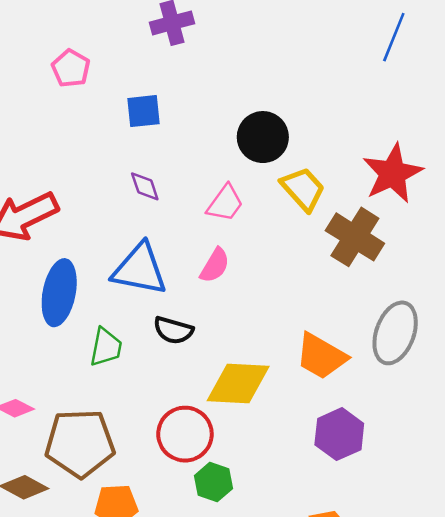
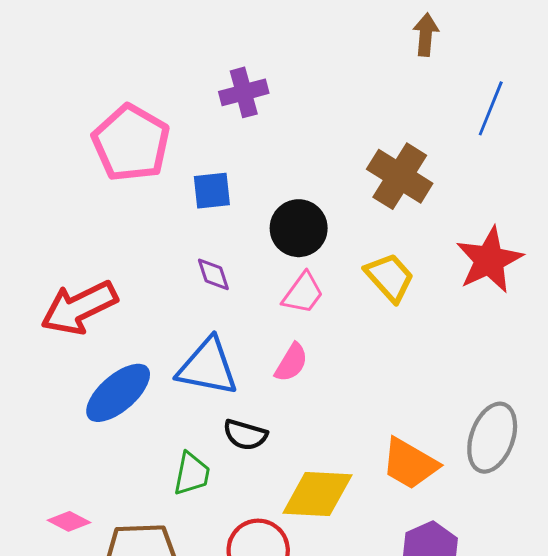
pink pentagon: (71, 68) -> (131, 143), size x1.8
black circle: (263, 137) -> (299, 228), moved
brown cross: (355, 237) -> (400, 176), moved
blue ellipse: (59, 293) -> (118, 393), turned 38
green trapezoid: (106, 347) -> (192, 474), moved

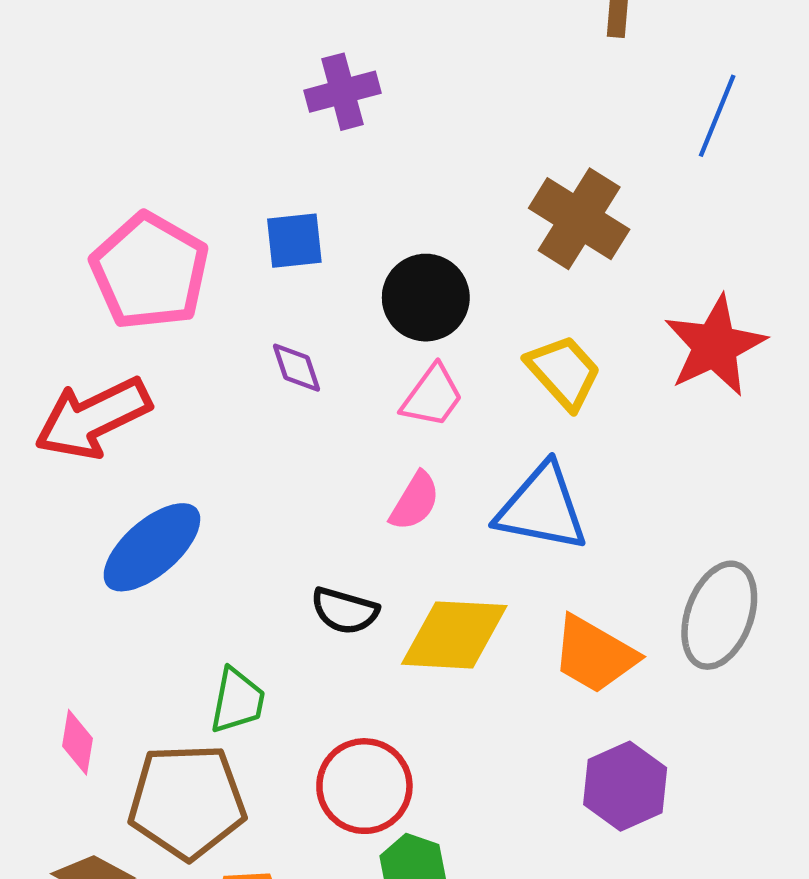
pink pentagon: (131, 143) -> (150, 271), moved
blue triangle: (208, 367) -> (542, 508), moved
green trapezoid: (192, 474) -> (237, 701), moved
yellow diamond: (317, 494) -> (454, 635), moved
pink diamond: (69, 521) -> (77, 742), turned 72

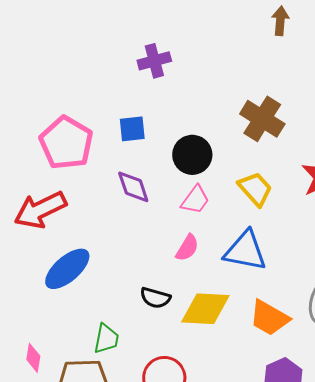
purple diamond: (297, 368) -> (133, 187), size x1.4

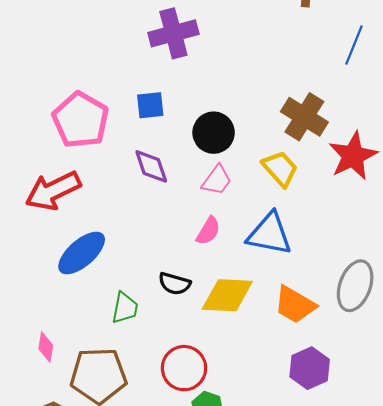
purple cross: (154, 61) -> (173, 33), size x1.4
brown cross: (262, 119) -> (304, 117), moved
green trapezoid: (106, 339) -> (125, 308), moved

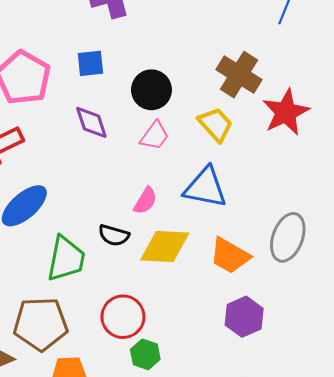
pink semicircle: (208, 231) -> (145, 201), moved
green trapezoid: (125, 308) -> (66, 259), size x1.5

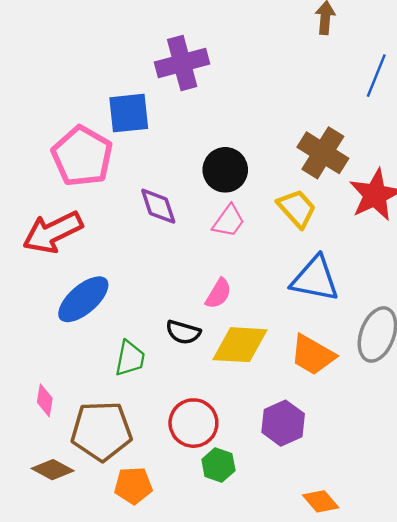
blue square: (90, 63) -> (129, 113), moved, size x1.4
blue triangle: (205, 188) -> (315, 279), moved
green trapezoid: (66, 259) -> (130, 358), size x0.7
purple hexagon: (244, 317) -> (283, 423), moved

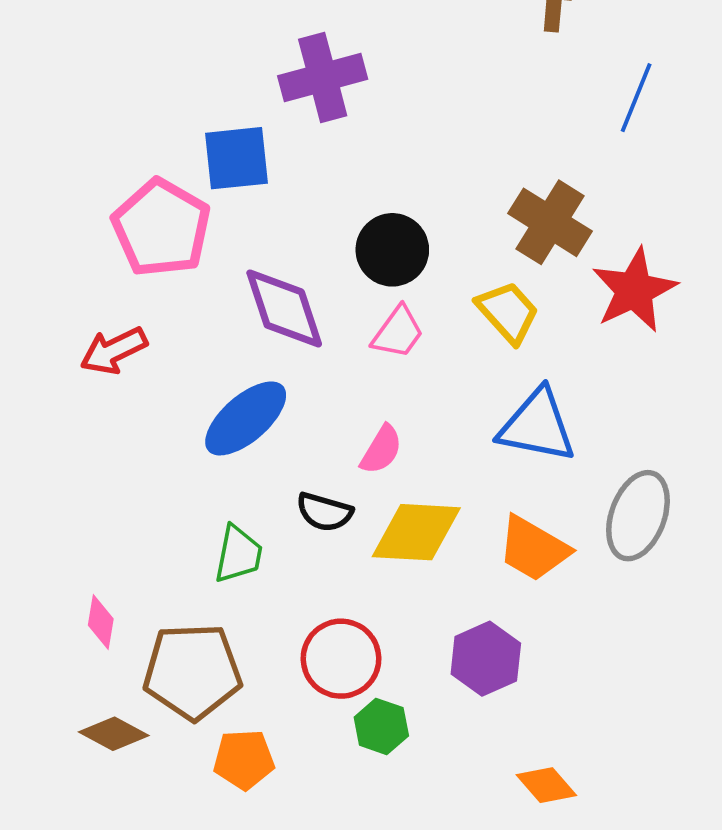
purple diamond: (158, 206) -> (284, 308), size x1.4
red arrow: (53, 232) -> (114, 351), size x0.7
blue ellipse: (83, 299) -> (246, 418), moved

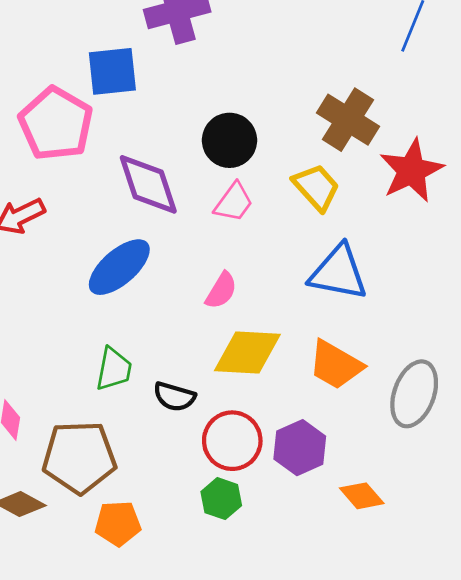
black semicircle: (324, 512) -> (174, 397), moved
gray ellipse: (638, 516) -> (414, 394), moved
red circle: (341, 659) -> (232, 441), moved
orange diamond: (546, 785) -> (362, 496), moved

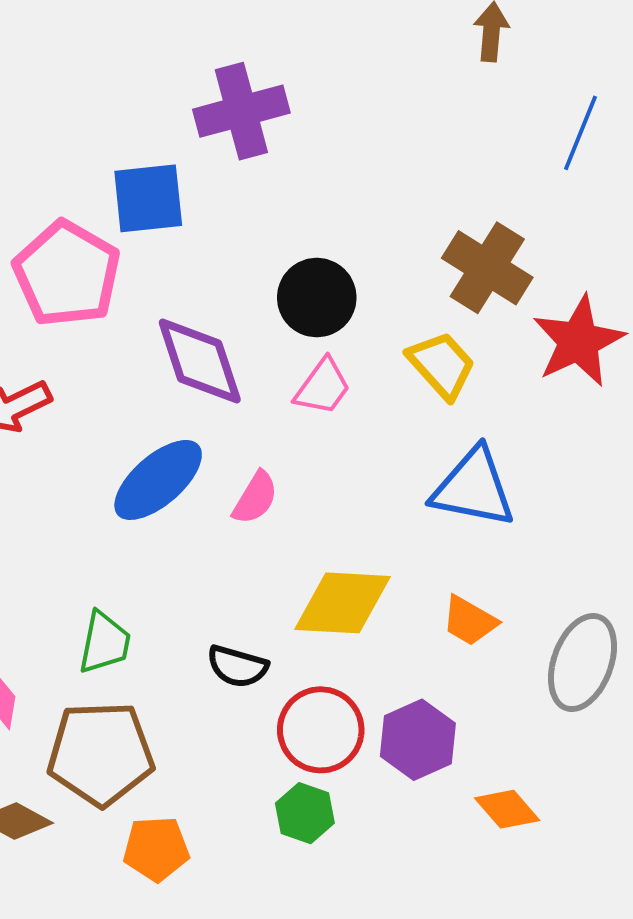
pink semicircle: (221, 290) -> (255, 498), moved
orange trapezoid: (336, 365) -> (469, 621), size x0.7
green trapezoid: (114, 369) -> (105, 643), moved

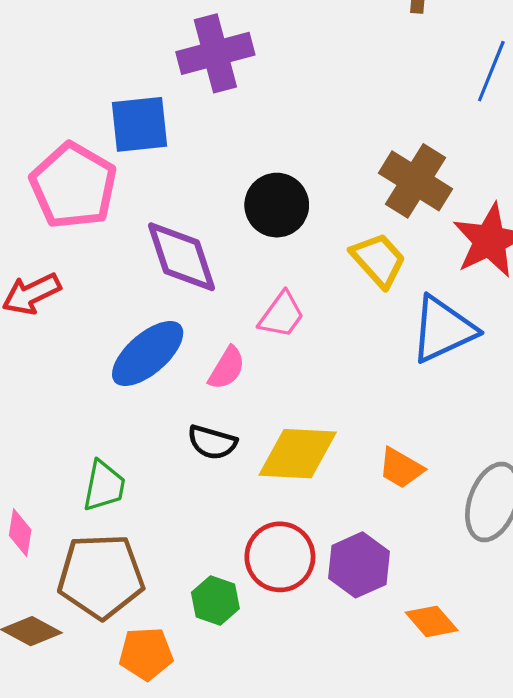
pink trapezoid: (323, 387) -> (282, 315), moved
blue triangle: (473, 488) -> (443, 329), moved, turned -36
black semicircle: (237, 666) -> (212, 442), moved
green hexagon: (305, 813) -> (215, 600), moved

